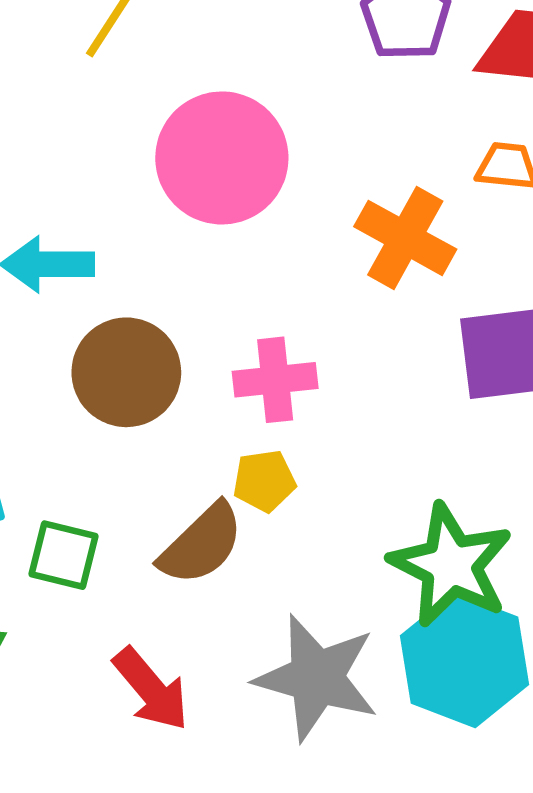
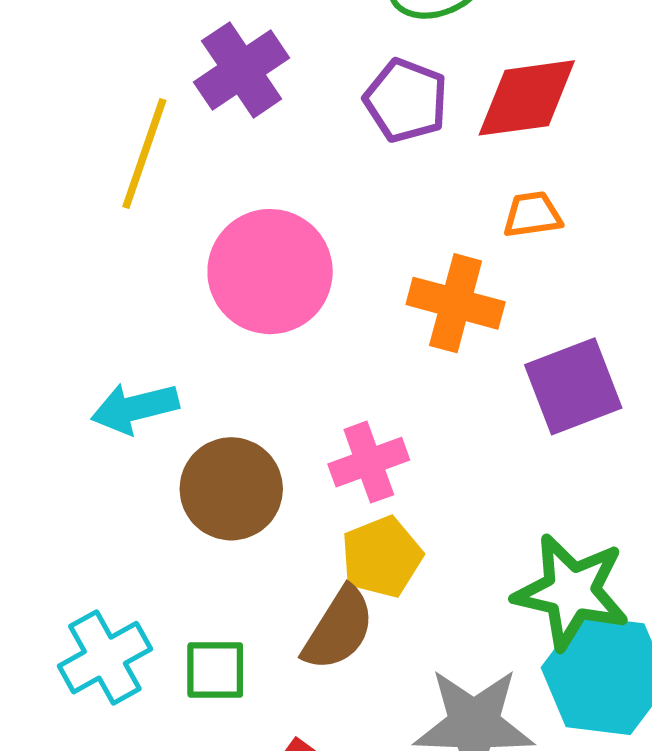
yellow pentagon: (264, 481) -> (382, 557), size x1.4

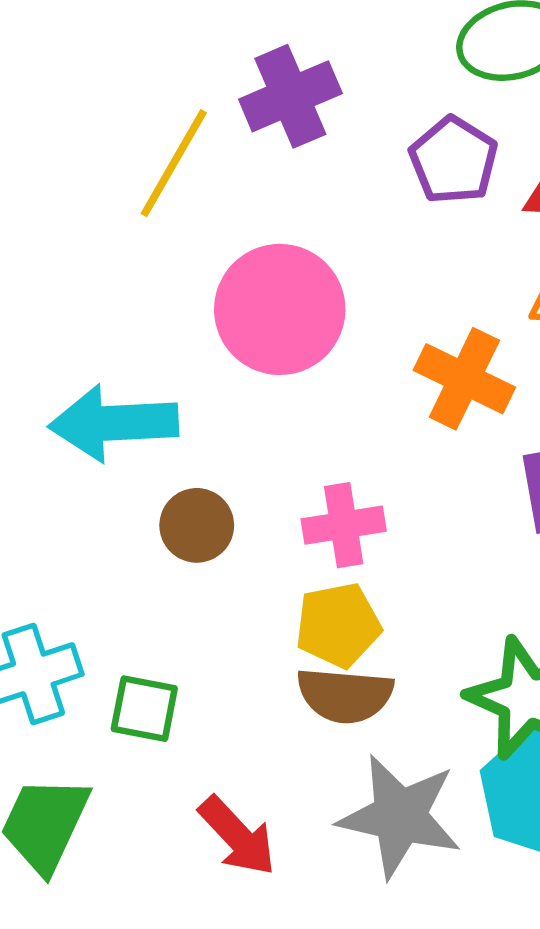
cyan arrow: (135, 408) -> (114, 423), size x1.4
brown circle: (231, 489) -> (197, 525), size x0.7
brown semicircle: (339, 629) -> (345, 695), moved, turned 52

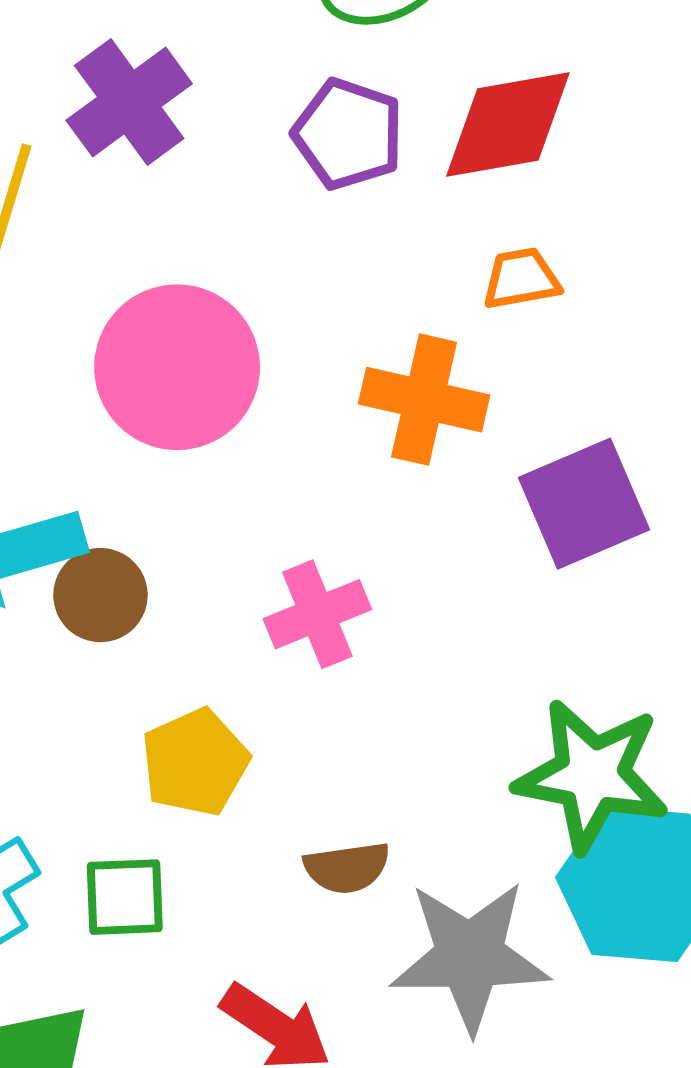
brown circle: (197, 525) -> (100, 595), moved
yellow pentagon: (338, 625) -> (195, 762), moved
brown semicircle: (345, 695) -> (347, 868), moved, size x0.7

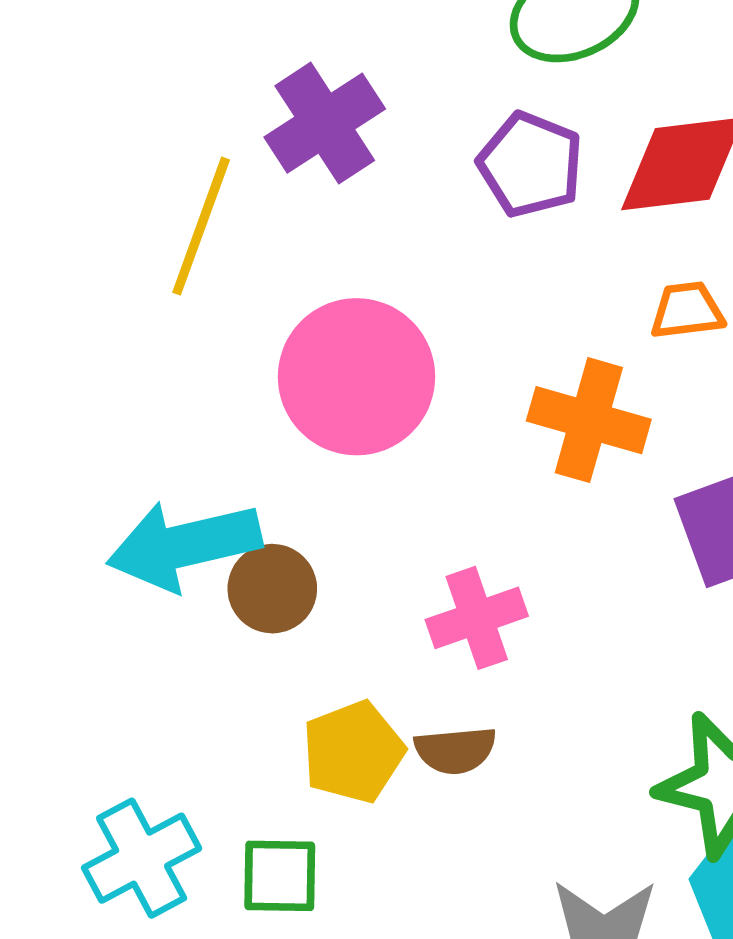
brown semicircle: (347, 868) -> (455, 750), moved

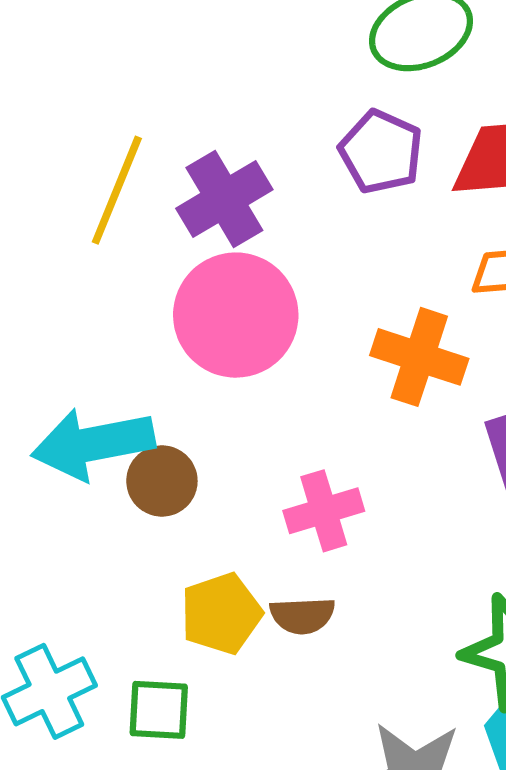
purple cross: (325, 123) -> (224, 199), moved

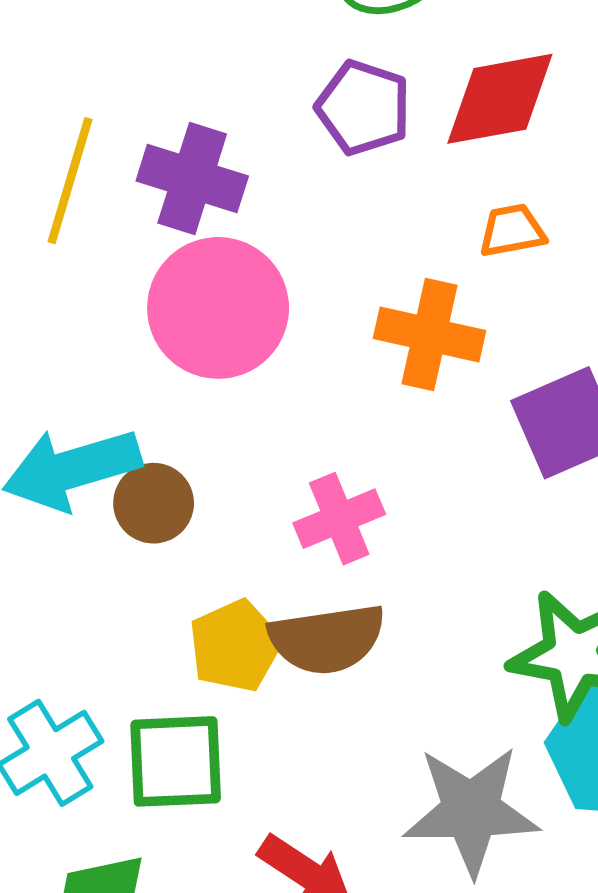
purple cross: (224, 199) -> (192, 178), turned -36
brown semicircle: (302, 616) -> (327, 639), size x1.6
green square: (159, 710) -> (176, 761), size x1.4

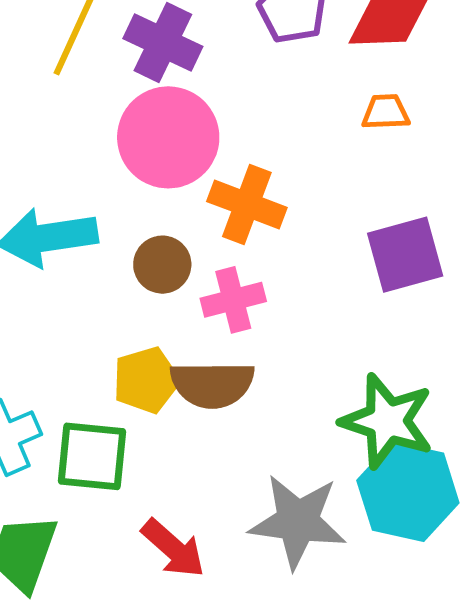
orange cross: (430, 335) -> (247, 204), moved
brown circle: (154, 503) -> (162, 265), moved

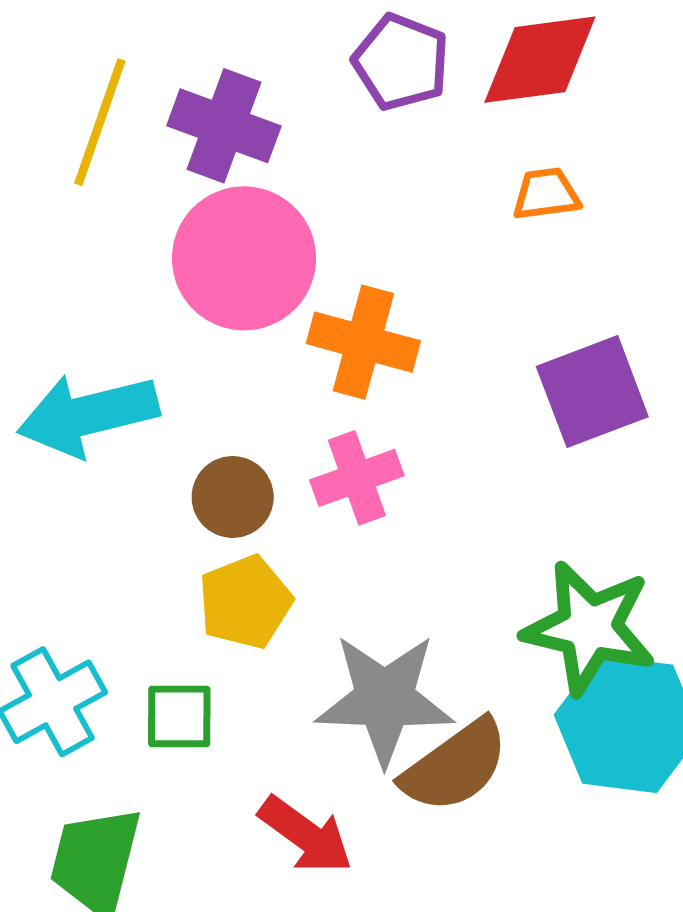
brown circle: (162, 265) -> (233, 497), moved
brown semicircle: (212, 384) -> (455, 766), moved, turned -30
green square: (92, 456) -> (179, 716), size x0.7
gray star: (298, 521) -> (385, 699), moved

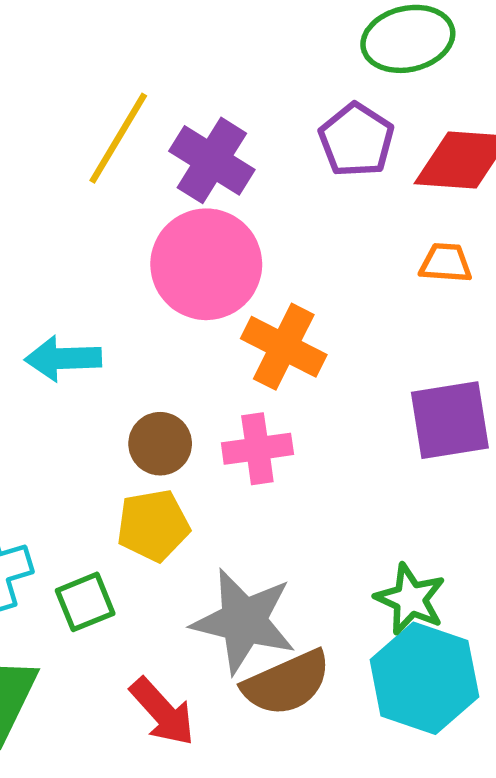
cyan arrow: (88, 415) -> (63, 359), size x0.7
green star: (589, 628) -> (410, 599), size x0.7
green square: (179, 716) -> (85, 602), turned -34

